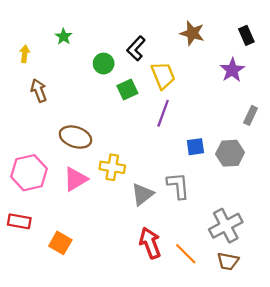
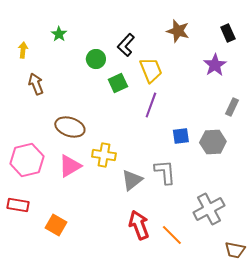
brown trapezoid: (228, 261) -> (235, 250), moved

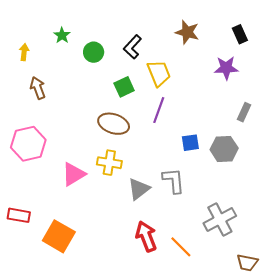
green circle: (96, 59) -> (94, 52), moved
purple star: (215, 65) -> (226, 68), turned 30
brown ellipse: (70, 127) -> (114, 124), moved
pink hexagon: (27, 160) -> (28, 144), moved
orange square: (56, 225) -> (59, 236), size x1.4

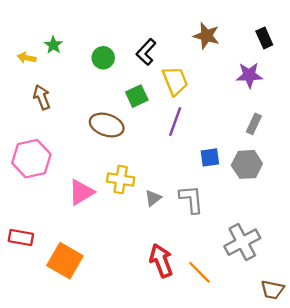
green star: (62, 35) -> (53, 45), moved
yellow arrow: (24, 52) -> (27, 58), turned -84
gray rectangle: (244, 112) -> (254, 124), moved
brown ellipse: (114, 124) -> (107, 125), moved
gray triangle: (139, 189) -> (153, 198), moved, size x0.7

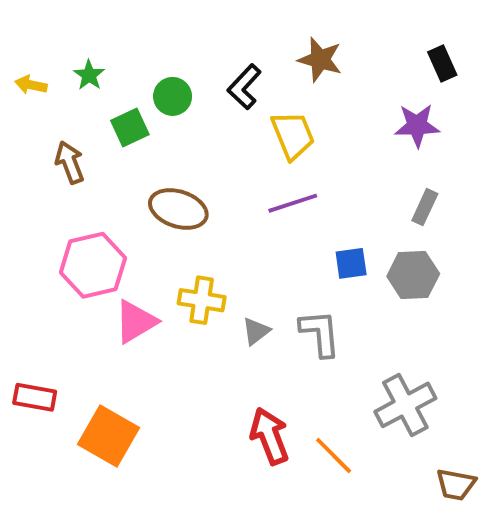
brown star: (206, 36) -> (320, 60), moved
yellow arrow: (27, 58) -> (31, 85), moved
green square: (137, 96) -> (130, 127), moved
purple line: (175, 122) -> (293, 203), turned 52
pink hexagon: (31, 159) -> (93, 265), moved

